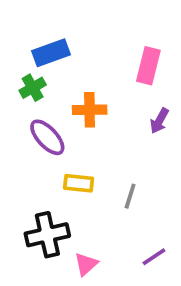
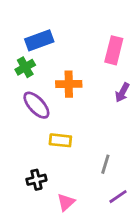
gray line: (130, 196) -> (105, 164), moved
black cross: (47, 235) -> (36, 180), size x0.6

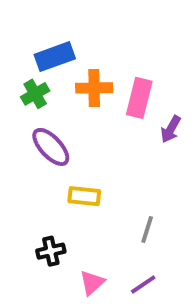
pink rectangle: (114, 50) -> (139, 98), moved
orange cross: (69, 84) -> (94, 88), moved
purple line: (118, 197) -> (143, 285), moved

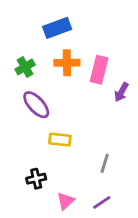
blue rectangle: (55, 57) -> (57, 28), moved

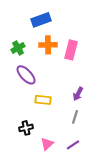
purple arrow: (121, 92) -> (78, 94), moved

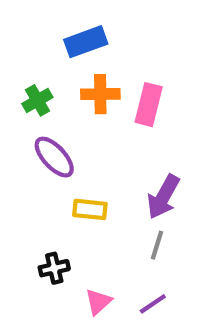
purple arrow: (78, 94) -> (163, 197), size x1.5

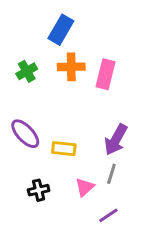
blue rectangle: (86, 42) -> (61, 30), turned -40
purple ellipse: (54, 157) -> (25, 134), moved
pink triangle: (98, 302) -> (85, 187), moved

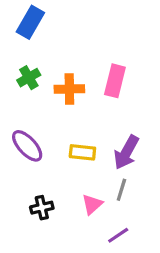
blue rectangle: (61, 30) -> (30, 22), moved
orange cross: (71, 67) -> (69, 89), moved
yellow rectangle: (64, 149) -> (82, 152), moved

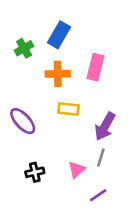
blue rectangle: (30, 22) -> (59, 35), moved
green cross: (29, 78) -> (24, 48), moved
yellow rectangle: (82, 152) -> (69, 109), moved

